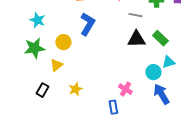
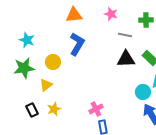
yellow star: (75, 89) -> (54, 109), moved
pink cross: (125, 89) -> (96, 109), moved, turned 32
black rectangle: (42, 90) -> (32, 110), turned -56

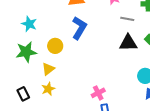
yellow star: (54, 109) -> (48, 89), moved
black rectangle: (32, 110) -> (23, 94), moved

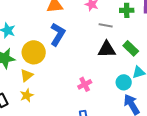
yellow circle: (55, 46) -> (34, 52), size x1.5
pink cross: (98, 93) -> (85, 84), moved

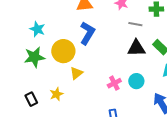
yellow triangle: (27, 75) -> (76, 73), moved
cyan circle: (124, 82) -> (136, 81), moved

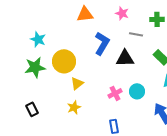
blue L-shape: (87, 33) -> (102, 43), moved
black triangle: (136, 48) -> (125, 58), moved
yellow star: (56, 94) -> (74, 107), moved

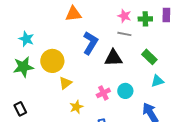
pink star: (122, 13) -> (124, 16), moved
yellow star: (74, 107) -> (76, 107), moved

